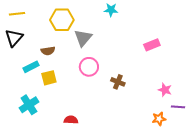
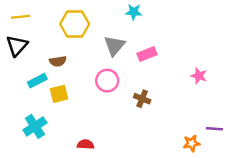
gray triangle: (83, 38) -> (114, 46), moved
pink rectangle: (152, 45) -> (147, 54), moved
pink star: (165, 90) -> (199, 76), moved

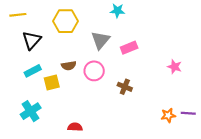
black triangle: (17, 46) -> (32, 40), moved
brown semicircle: (58, 61) -> (69, 66), moved
orange star: (192, 143) -> (168, 115), moved

